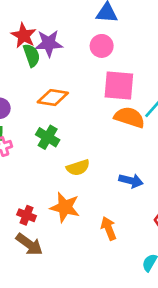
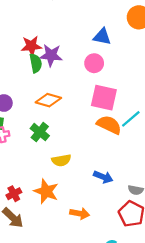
red star: (24, 35) -> (31, 46), turned 30
red cross: (27, 215) -> (14, 194), turned 32
orange arrow: (109, 228) -> (80, 213), turned 114

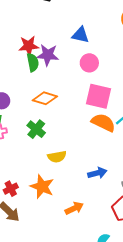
blue triangle: (102, 37) -> (80, 35), moved
blue arrow: (103, 177) -> (97, 173), turned -36
orange arrow: (80, 213) -> (74, 208), turned -36

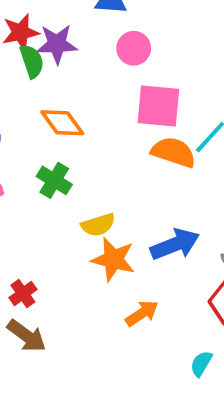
orange diamond: (45, 98) -> (62, 123), turned 45
blue arrow: (97, 173) -> (175, 244), size x1.4
orange star: (42, 187) -> (113, 259), moved

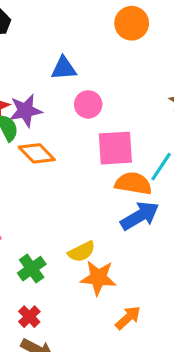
orange diamond: (62, 123) -> (37, 153), moved
green cross: (54, 180) -> (32, 269), moved, turned 32
blue arrow: (175, 244) -> (140, 216), moved

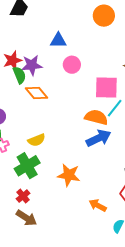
pink square: (115, 148) -> (106, 88), moved
yellow semicircle: (82, 252) -> (37, 140), moved
green cross: (32, 269) -> (27, 166), size x1.4
orange arrow: (128, 318) -> (98, 205), moved, turned -114

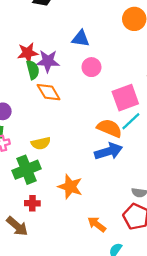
pink square: (106, 88) -> (125, 98), turned -30
red cross: (23, 196) -> (32, 203), moved, turned 32

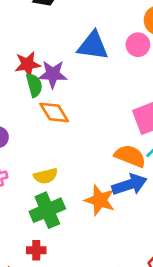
blue triangle: (81, 39) -> (93, 46), size x1.4
pink circle: (91, 67) -> (138, 45), moved
green cross: (26, 170) -> (47, 210), moved
orange star: (70, 187) -> (100, 200), moved

